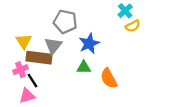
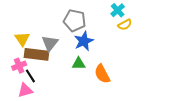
gray pentagon: (65, 22) -> (74, 21), moved

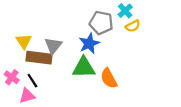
gray pentagon: (74, 21) -> (101, 23), moved
green triangle: (79, 64) -> (84, 67), size x1.6
pink cross: (19, 66) -> (12, 77), moved, turned -32

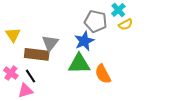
yellow triangle: (24, 41) -> (13, 35), moved

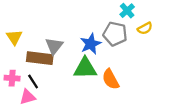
gray pentagon: (96, 21) -> (115, 34), moved
yellow semicircle: (126, 24) -> (145, 28), moved
pink cross: (11, 73) -> (12, 78), turned -32

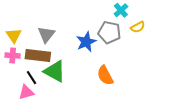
gray triangle: (54, 46) -> (46, 34), moved
green triangle: (85, 68) -> (55, 71), moved, turned 30
pink cross: (12, 78) -> (13, 55), moved

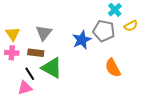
brown rectangle: (38, 55) -> (36, 53), size x0.7
orange semicircle: (105, 75) -> (113, 68), moved

